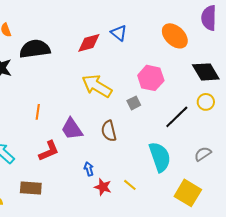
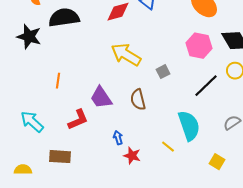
pink hexagon: (151, 78) -> (199, 46), moved
orange line: (38, 112) -> (58, 81), moved
yellow line: (130, 185) -> (168, 147), moved
yellow square: (188, 193) -> (217, 162), size x0.6

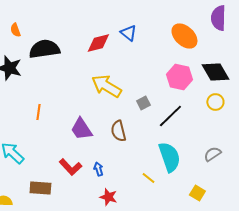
black line: (206, 86) -> (170, 116), moved
red L-shape: (78, 120) -> (70, 167), moved, turned 70
red star: (132, 156) -> (108, 197), moved

